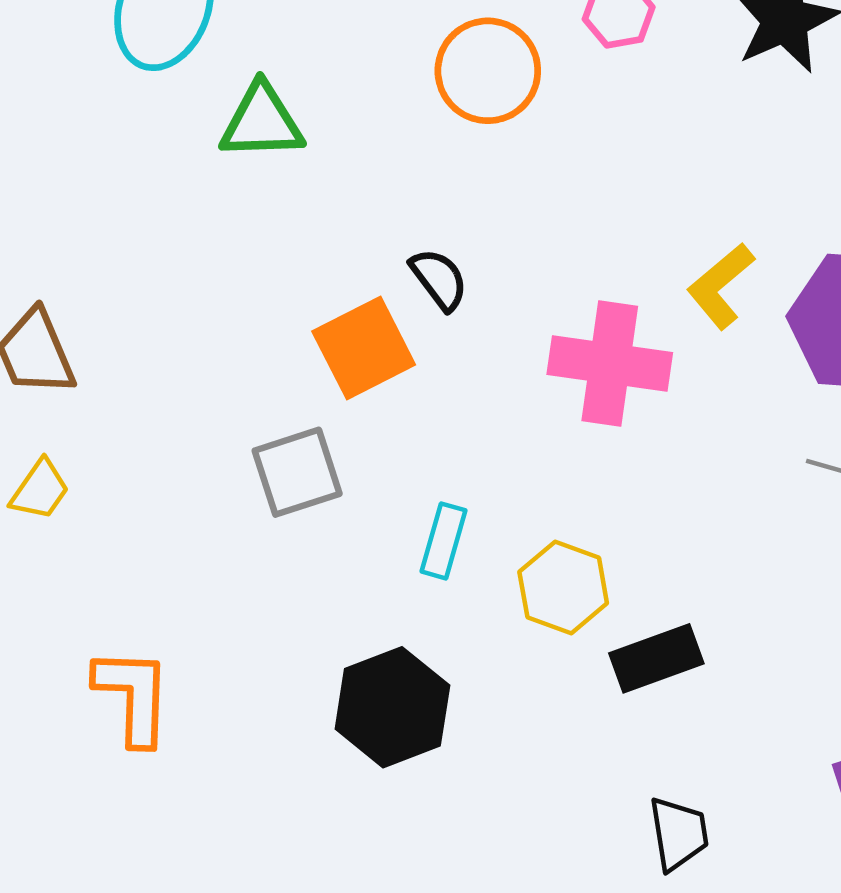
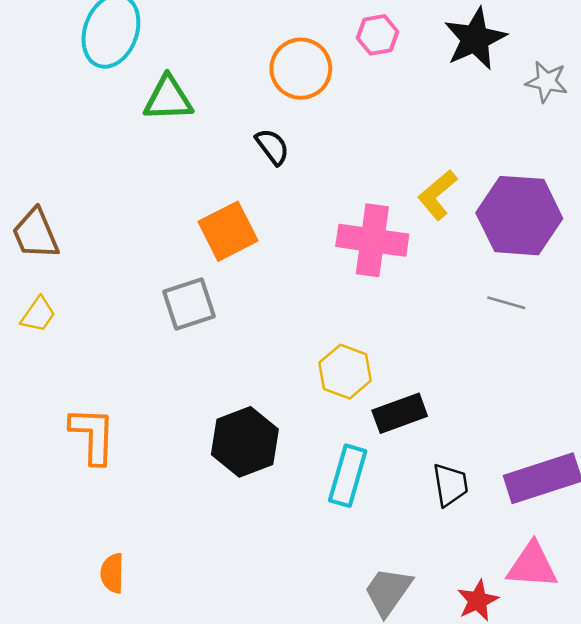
black semicircle: (439, 279) -> (272, 147), moved
cyan rectangle: (443, 541) -> (348, 476), moved, size x1.4
black trapezoid: (679, 834) -> (450, 485), moved

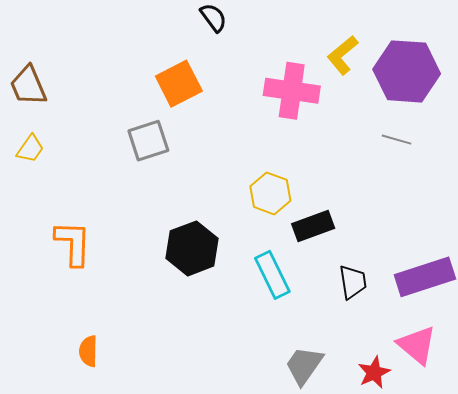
cyan rectangle: (348, 476) -> (272, 275), turned -42
pink triangle: (532, 565) -> (417, 345), turned 36

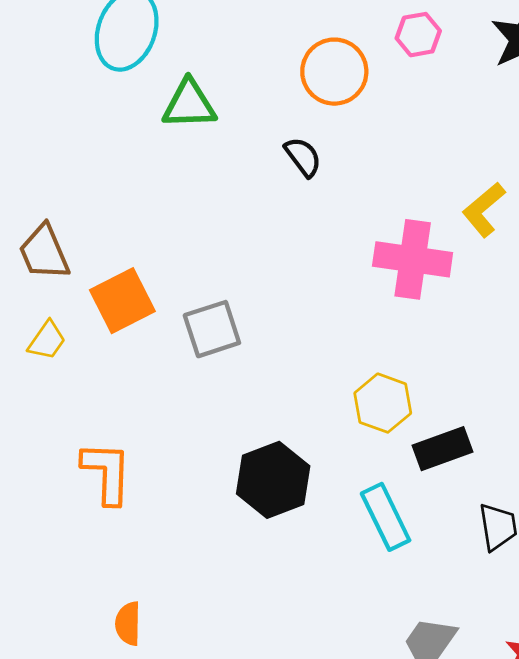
orange square: (179, 84) -> (122, 301), moved

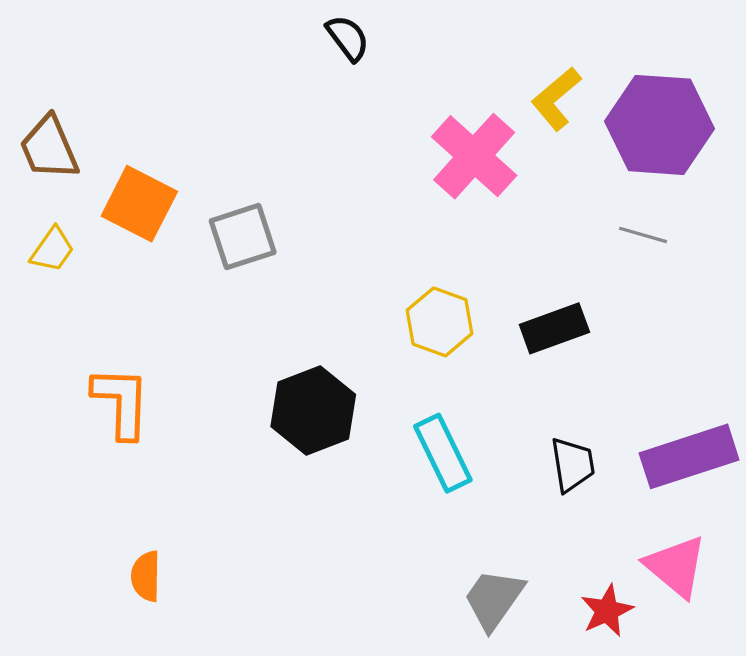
pink cross: (413, 259) -> (474, 156), turned 34
orange square: (122, 301) -> (139, 204), turned -36
black rectangle: (442, 449) -> (554, 328), moved

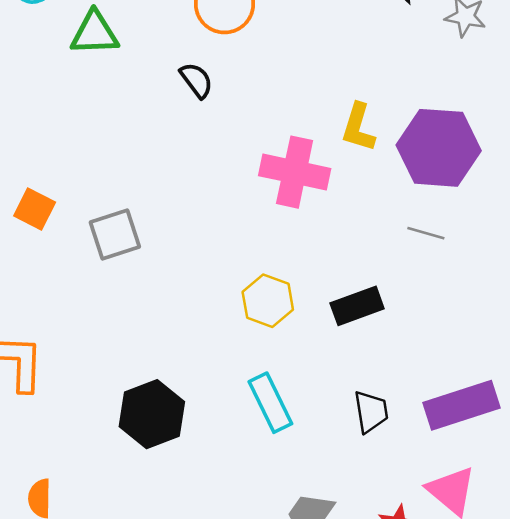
yellow L-shape: (556, 99) -> (358, 127), turned -33
pink cross: (474, 156) -> (295, 172), turned -30
orange square: (139, 204) -> (35, 209), size x0.7
black hexagon: (313, 410) -> (152, 414), moved

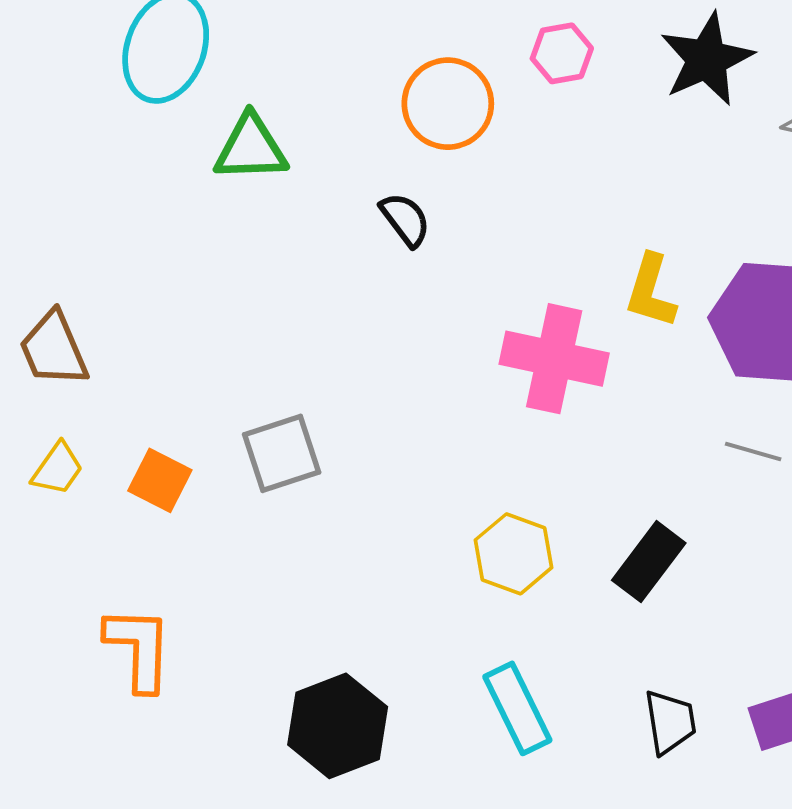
orange square: (35, 209) -> (160, 480), moved
black rectangle: (357, 306) -> (649, 562), turned -33

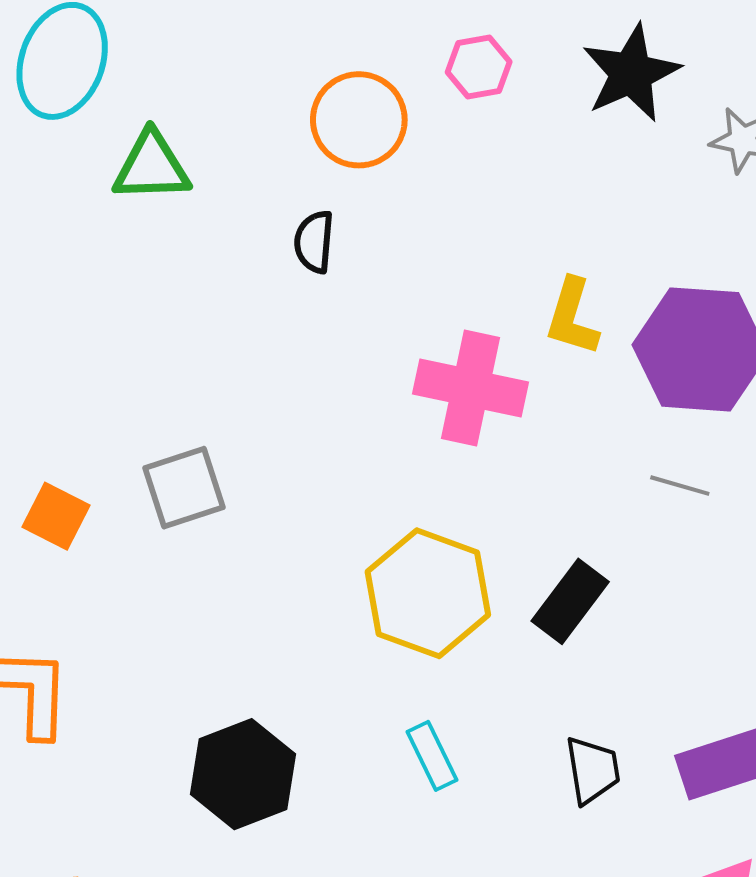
black semicircle: (405, 220) -> (314, 242), turned -138
yellow hexagon: (514, 554) -> (428, 593), size x1.5
cyan rectangle: (517, 708) -> (432, 756), size x0.7

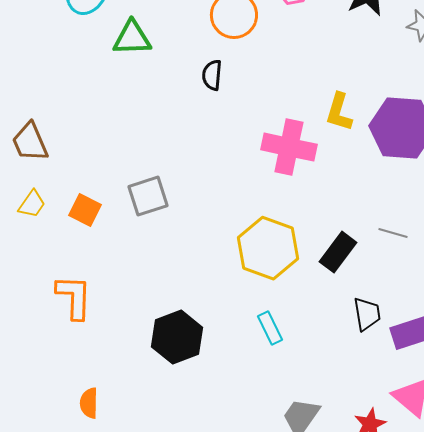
gray line: (680, 486) -> (393, 233), moved
black trapezoid: (592, 770) -> (367, 314), moved

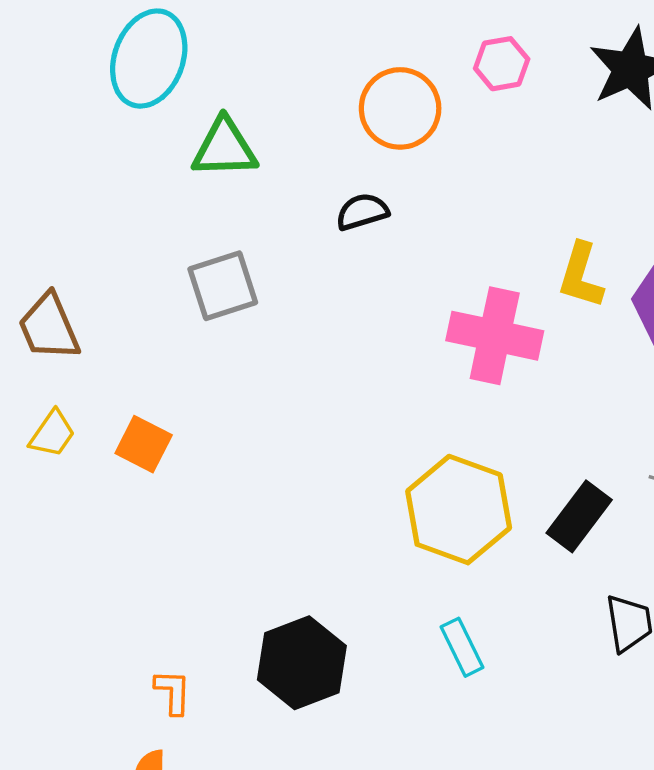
black semicircle: (212, 75) -> (362, 212), turned 68
gray square: (148, 196) -> (223, 286), moved
orange L-shape: (74, 297) -> (173, 692), moved, size x0.6

